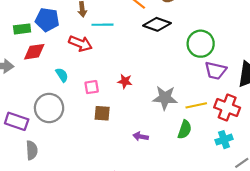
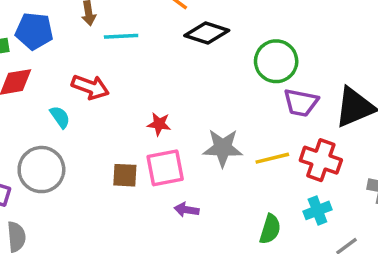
red arrow: (80, 43) -> (90, 87), moved
pink square: (92, 87) -> (165, 168), moved, size x1.6
green semicircle: (185, 130) -> (270, 229), moved

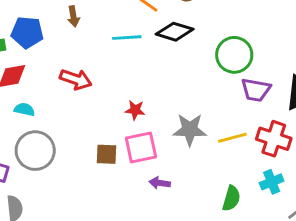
cyan line: (121, 36) -> (127, 38), moved
cyan semicircle: (60, 117) -> (24, 109), moved, turned -42

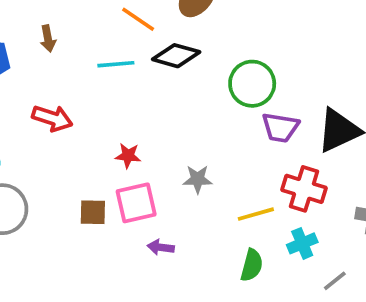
gray star: (190, 130) -> (198, 179), size x0.7
yellow line: (232, 138) -> (256, 214), moved

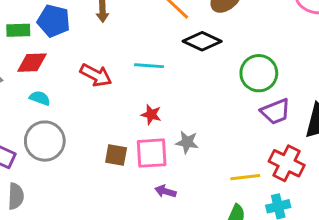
cyan line: (116, 64) -> (149, 66), moved
purple trapezoid: (280, 127) -> (276, 112), turned -40
gray star: (198, 179) -> (187, 142), moved

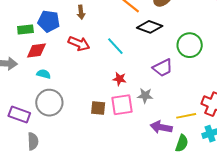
cyan line: (149, 66) -> (115, 46), turned 48
red arrow: (96, 75) -> (79, 44), moved
purple trapezoid: (276, 112) -> (163, 68), moved
purple arrow: (165, 191) -> (161, 127), moved, size x1.5

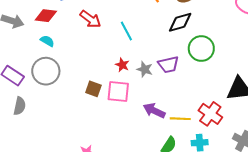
black diamond: (150, 27) -> (180, 22), moved, turned -50
gray star: (145, 96) -> (145, 69), moved
purple arrow: (161, 127) -> (154, 111), moved

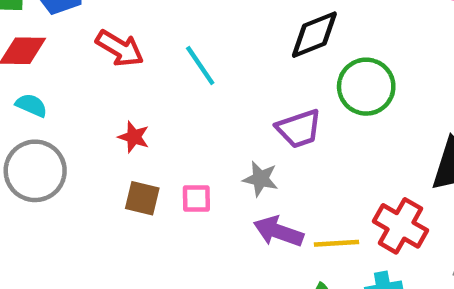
red star: (122, 65) -> (134, 137), moved
gray star: (145, 69) -> (260, 179), moved
pink square: (118, 92) -> (196, 198), size x0.6

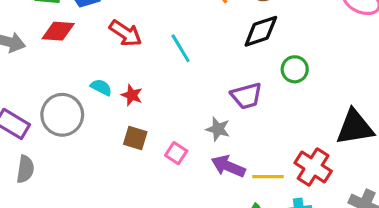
green circle: (366, 87) -> (295, 69), size x0.7
cyan semicircle: (31, 105) -> (101, 87), moved
pink square: (196, 198) -> (176, 153), moved, turned 30

